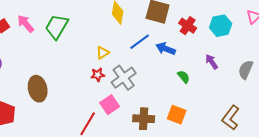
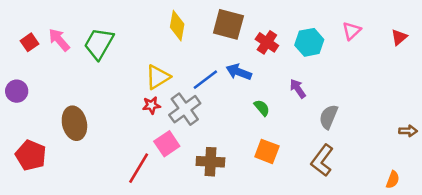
blue line: (140, 42) -> (205, 80), moved
yellow triangle: (103, 53) -> (158, 77), size x1.5
gray semicircle: (246, 70) -> (329, 117), moved
orange square: (177, 115) -> (267, 151), moved

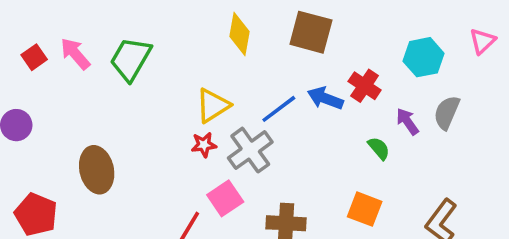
red cross: (267, 42) -> (365, 86), moved
green semicircle: (262, 108) -> (379, 148), moved
gray semicircle: (329, 117) -> (447, 113), moved

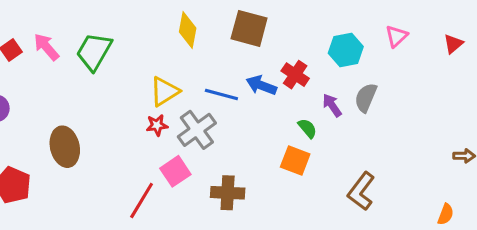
blue line: (279, 109) -> (221, 95), turned 52
orange square: (365, 209) -> (295, 161), moved

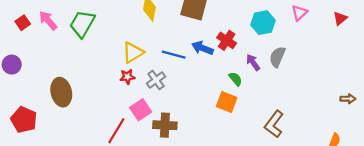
gray cross: (197, 130) -> (156, 80), size x0.7
brown cross: (228, 193) -> (165, 125), moved

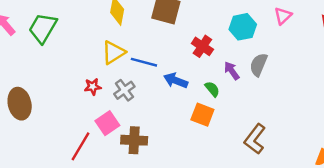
blue arrow: (202, 48) -> (176, 80), moved
yellow triangle: (133, 52) -> (113, 52), moved

